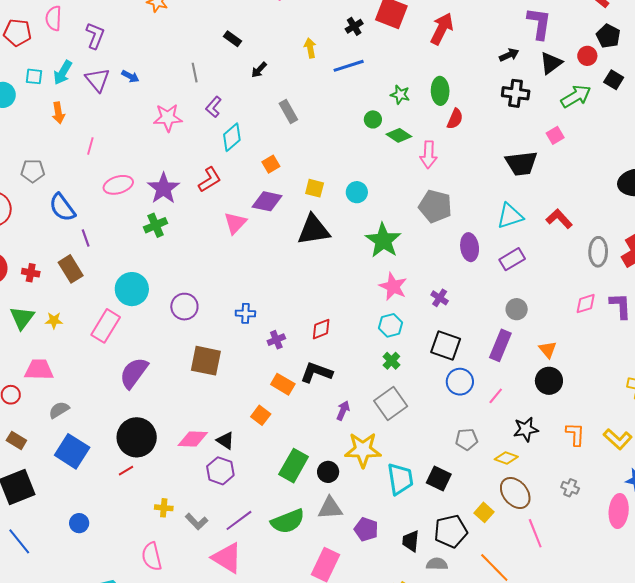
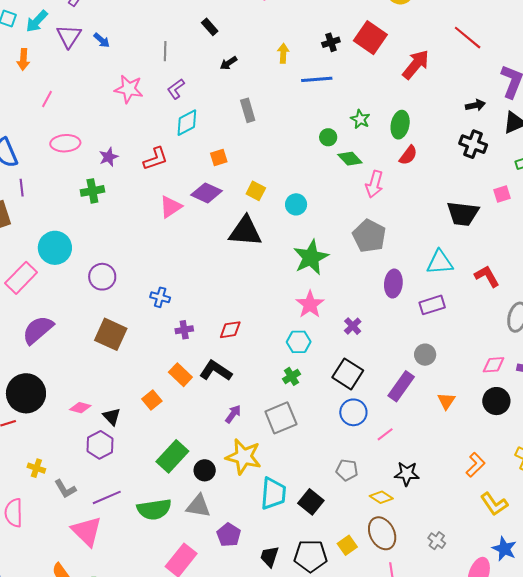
purple star: (163, 188) -> (109, 157), size x0.6
black circle: (549, 381) -> (496, 401), moved
orange L-shape: (575, 434) -> (475, 465), moved, turned 30
pink diamond: (193, 439) -> (80, 408), size x0.7

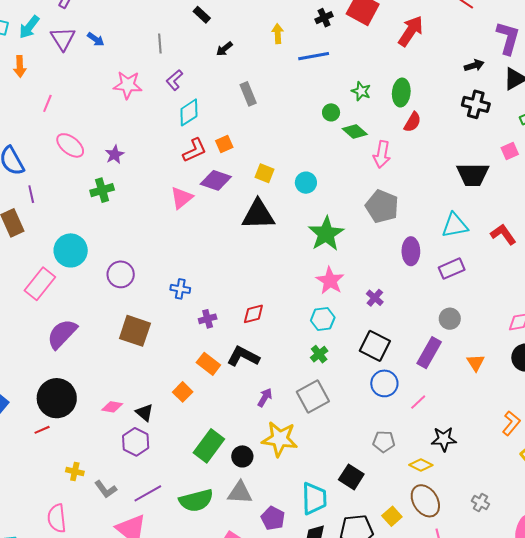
pink ellipse: (65, 143) -> (70, 145), turned 48
red L-shape: (156, 159) -> (194, 150), moved
cyan trapezoid: (273, 494) -> (314, 499), moved

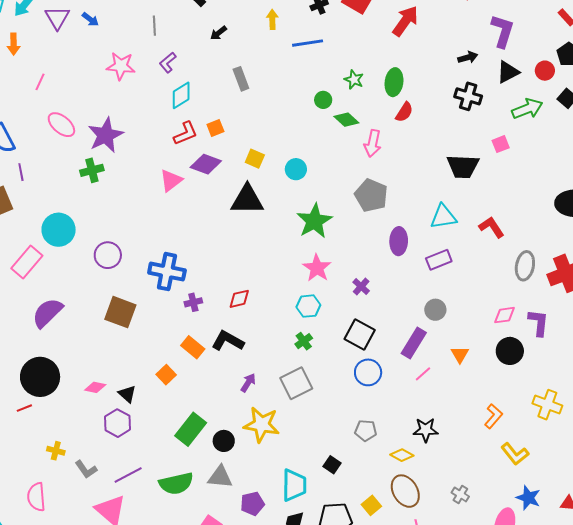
purple star: (115, 155) -> (106, 135), size x1.8
blue cross: (180, 289) -> (167, 272), size x1.8
pink line: (418, 402) -> (423, 374), moved
black square: (351, 477) -> (332, 465), size x0.7
purple pentagon: (273, 518) -> (252, 504), turned 30

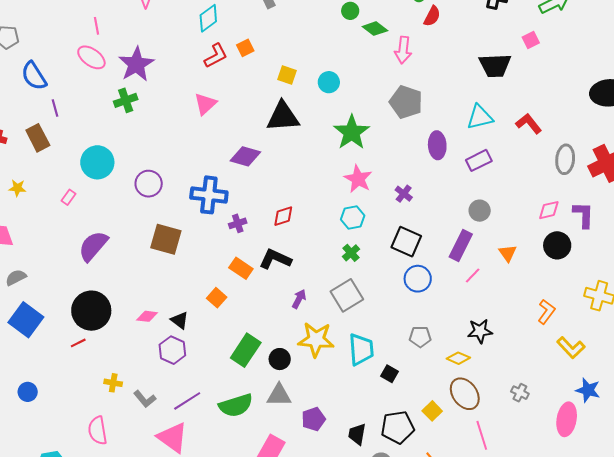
pink line: (40, 82) -> (96, 26), moved, turned -30
purple diamond: (206, 164) -> (245, 156), moved
pink rectangle: (27, 262) -> (68, 197), size x0.5
cyan trapezoid: (294, 485) -> (361, 349), moved

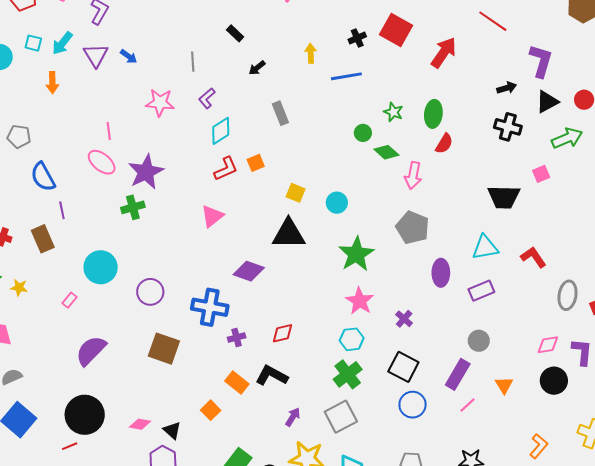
green cross: (351, 253) -> (348, 374), size x1.6

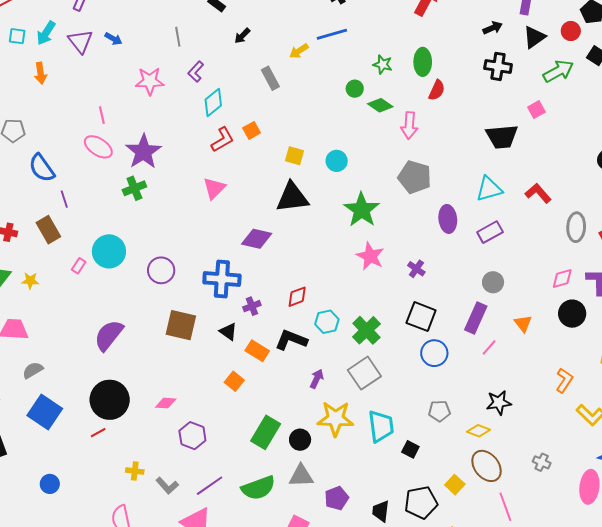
yellow arrow: (311, 53) -> (299, 51), moved, turned -114
pink rectangle: (69, 300) -> (79, 266), moved
cyan hexagon: (352, 339) -> (327, 322), moved
black triangle: (172, 430) -> (228, 332), moved

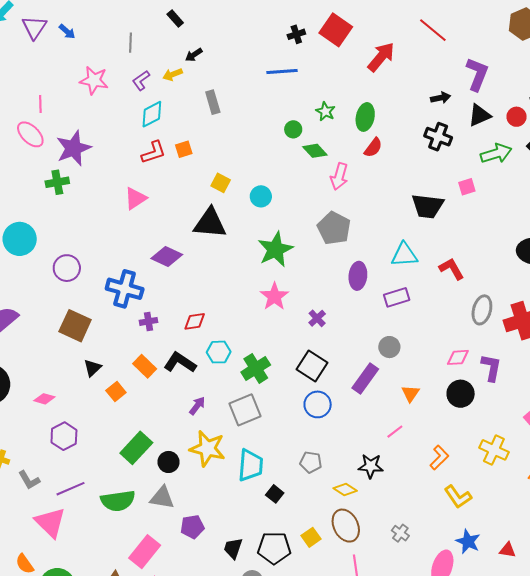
yellow arrow: (299, 51) -> (173, 74), moved
black triangle: (228, 332) -> (92, 368), moved, turned 30
pink line: (489, 347) -> (395, 432), moved

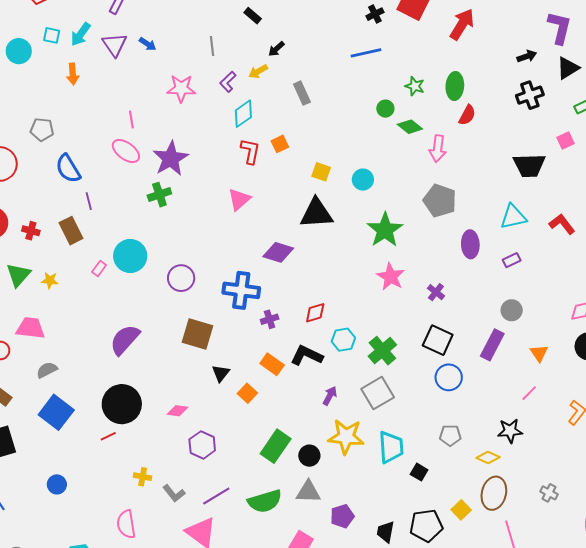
black cross: (438, 137) -> (530, 95), turned -32
red L-shape: (153, 152) -> (250, 151), turned -52
purple rectangle: (397, 297) -> (512, 260), size x0.7
brown ellipse: (346, 526) -> (494, 493), turned 48

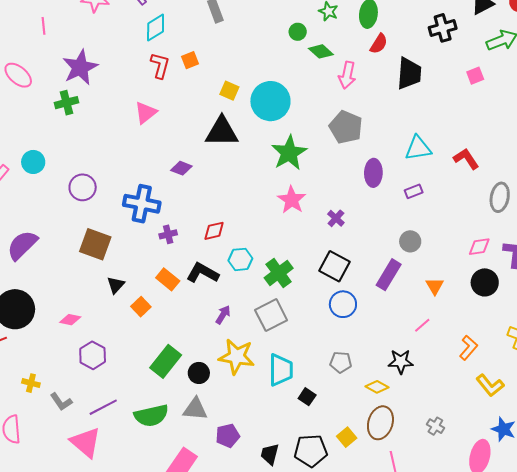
pink ellipse: (126, 151) -> (18, 75), moved
black trapezoid: (529, 165) -> (409, 73), moved, turned -88
cyan circle: (363, 180) -> (270, 101), size x1.8
purple diamond: (278, 252) -> (181, 168), size x0.7
cyan circle: (130, 256) -> (33, 162), size x0.7

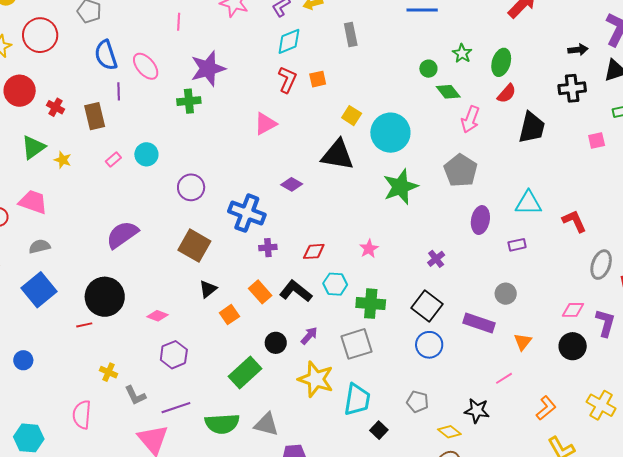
pink star: (292, 200) -> (369, 249), moved, size x0.7
green cross: (279, 273) -> (371, 304), turned 32
purple rectangle: (389, 275) -> (479, 323), turned 68
black circle: (199, 373) -> (276, 343), moved

